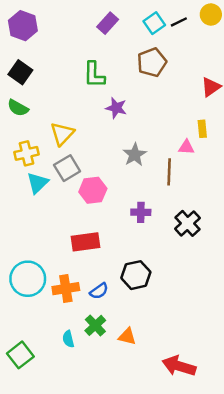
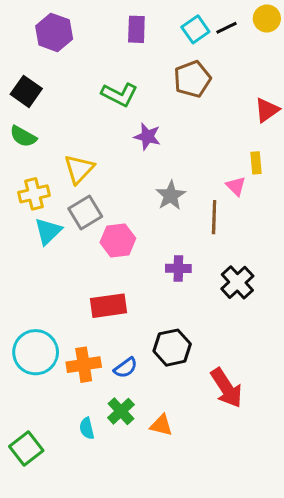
purple rectangle: (108, 23) -> (136, 29), turned -40
purple hexagon: (23, 26) -> (54, 32), moved
green L-shape: (94, 75) -> (119, 95), turned -64
pink triangle: (186, 147) -> (236, 186), turned 42
red arrow: (179, 366) -> (226, 388), moved, turned -140

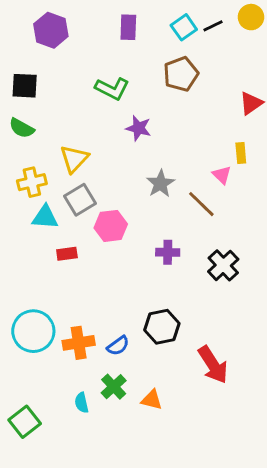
black square: (26, 91) -> (25, 86), turned -32
brown line: (214, 217) -> (201, 204), turned -48
cyan triangle: (48, 231) -> (45, 217), turned 48
red rectangle: (109, 306) -> (67, 254), moved, size x0.6

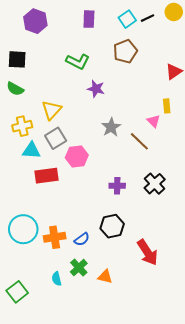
purple cross: (168, 252) -> (117, 186), moved
red rectangle: (67, 254) -> (46, 176), size x1.6

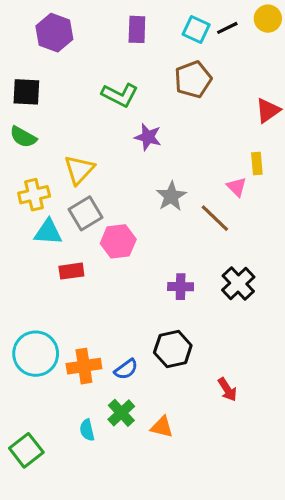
cyan square: (127, 19) -> (196, 29), turned -30
red rectangle: (46, 176) -> (71, 271), size x0.7
red arrow: (147, 252) -> (227, 389), size x0.6

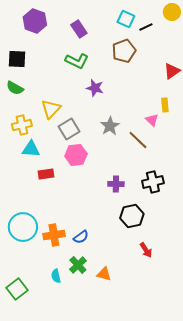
black line: (227, 28) -> (146, 27), moved
purple rectangle: (137, 29) -> (79, 29), moved, turned -36
gray square: (86, 213) -> (69, 129), moved
black cross: (238, 284) -> (153, 182), turned 30
black hexagon: (173, 349) -> (132, 216), moved

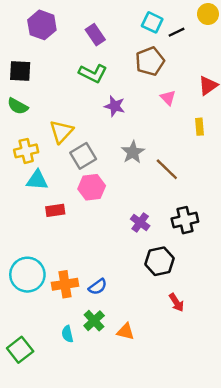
pink triangle: (152, 120) -> (168, 98), moved
purple cross: (116, 184) -> (140, 222), turned 35

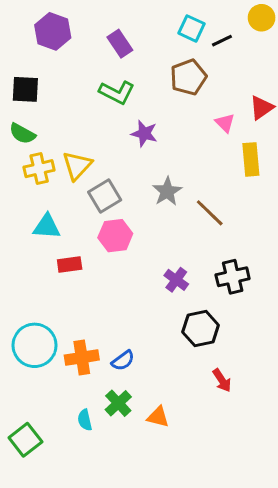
pink triangle: (168, 98) -> (225, 123), moved
yellow rectangle: (200, 127) -> (251, 159), size x1.5
yellow cross: (26, 151) -> (39, 169), moved

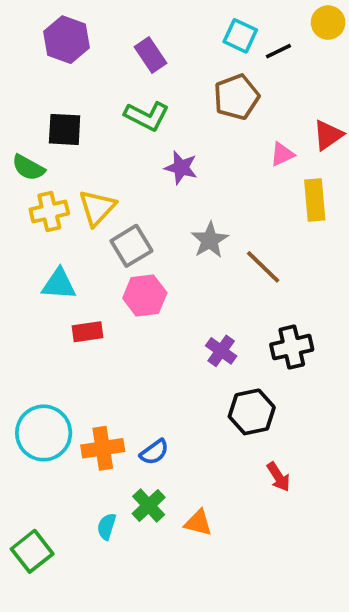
black square: (25, 89) -> (65, 129), moved
pink triangle: (225, 123) -> (282, 154), turned 50
cyan semicircle: (85, 420) -> (107, 527), turned 30

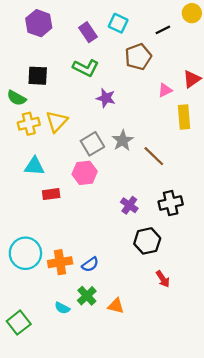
cyan square: (240, 36) -> (118, 23), moved
gray square: (131, 246) -> (92, 144), moved
cyan semicircle: (107, 527) -> (62, 308), turned -80

